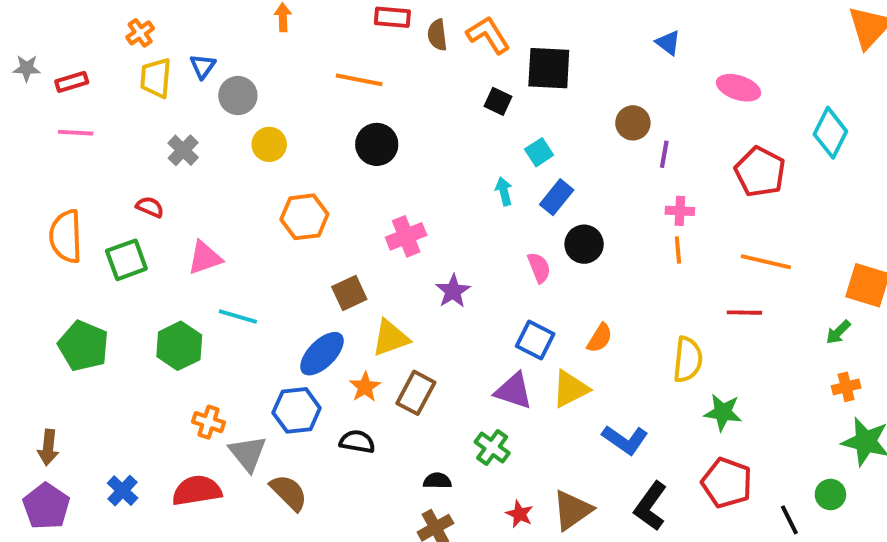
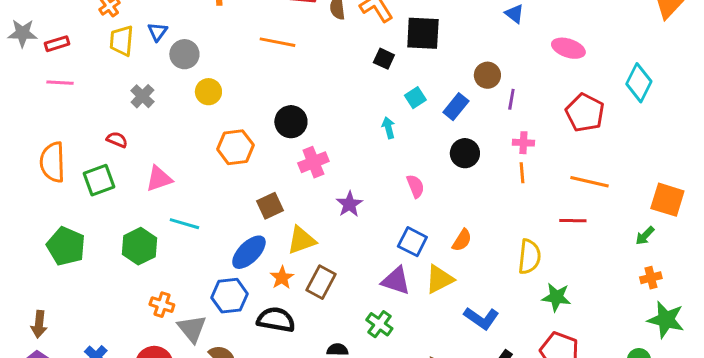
gray star: (27, 68) -> (22, 33), size x1.4
black circle: (377, 144) -> (291, 122), moved
blue rectangle: (557, 197) -> (456, 107), moved
black circle: (584, 244) -> (465, 153), moved
black semicircle: (357, 442) -> (276, 320), size x1.4

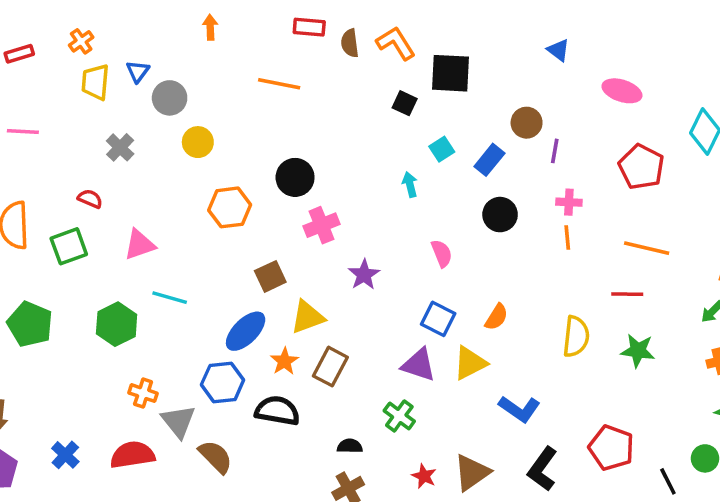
red rectangle: (57, 44) -> (19, 54), moved
green star: (556, 297) -> (638, 351), moved

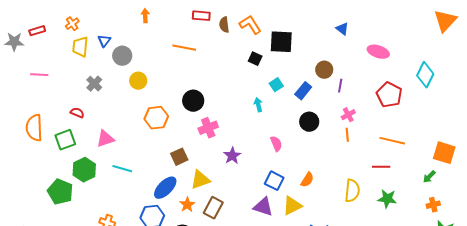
pink cross: (569, 202) -> (348, 115), turned -32
green pentagon: (30, 324) -> (60, 192), moved
green hexagon: (117, 324) -> (84, 170), moved

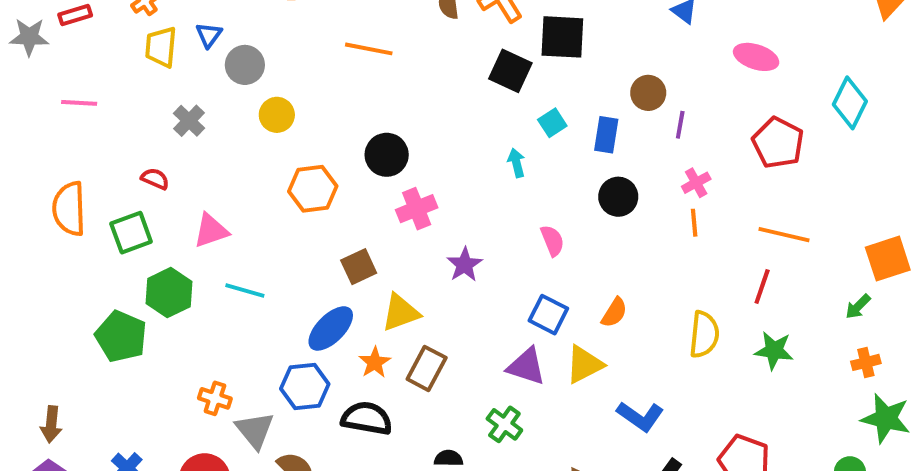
black square: (255, 59) -> (510, 71), size x1.5
blue rectangle: (303, 91) -> (606, 135), turned -30
orange square: (444, 153) -> (888, 259), turned -35
red line: (381, 167) -> (762, 287), turned -72

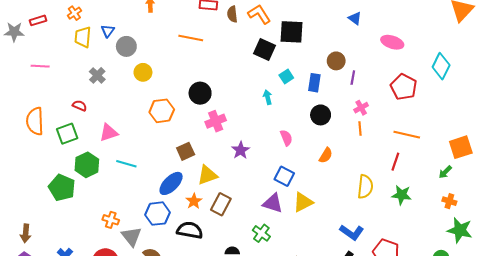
orange semicircle: (614, 313) -> (326, 155), moved
orange cross: (866, 362) -> (449, 201), turned 32
blue L-shape: (640, 416) -> (352, 232), moved

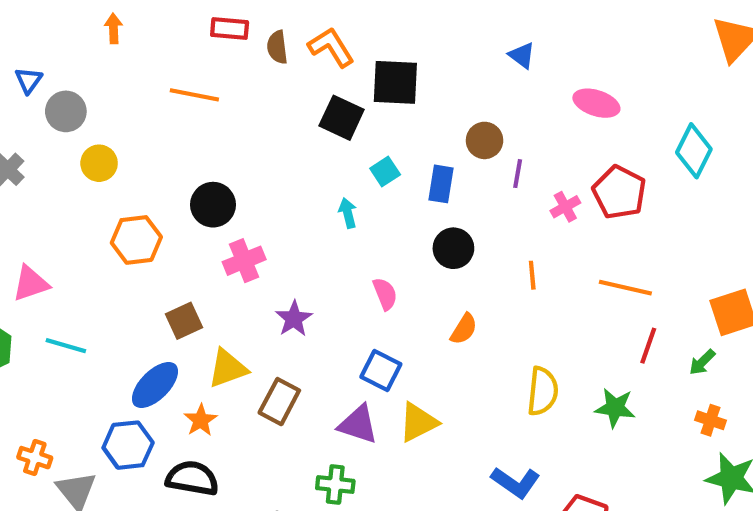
pink cross: (361, 108) -> (565, 207), moved
red line: (395, 162) -> (648, 346), moved
brown rectangle: (221, 204) -> (279, 402), moved
green cross: (261, 233) -> (335, 484), turned -30

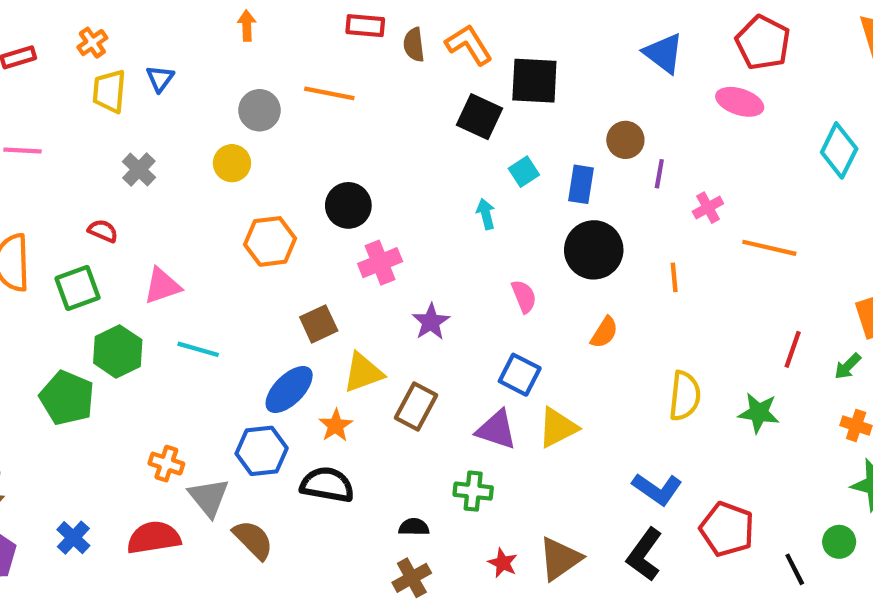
blue triangle: (522, 55) -> (664, 53), size x1.5
gray circle: (66, 111) -> (259, 110), moved
red pentagon: (619, 192) -> (763, 43), moved
black circle: (453, 248) -> (594, 250), size x1.4
orange line: (625, 288) -> (769, 248), moved

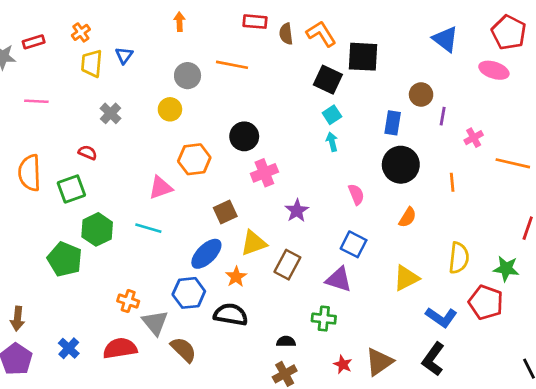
cyan square: (524, 172) -> (332, 115), moved
pink triangle: (162, 286) -> (161, 188), moved
yellow triangle: (558, 428) -> (406, 278), moved
red pentagon: (727, 529) -> (486, 302), moved

